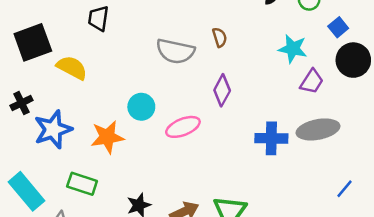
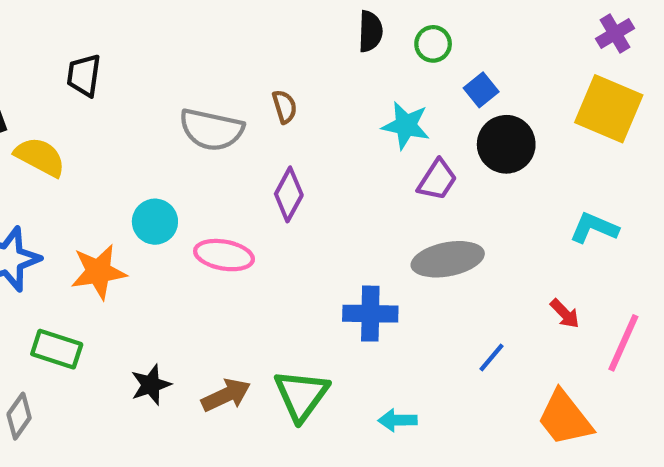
pink ellipse: (183, 127) -> (224, 255), turned 32
blue cross: (271, 138) -> (370, 314), moved

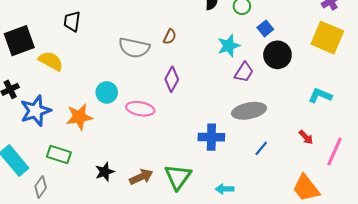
brown semicircle: (285, 107) -> (170, 37), turned 42
cyan star: (406, 125) -> (229, 46), turned -30
blue line: (492, 358) -> (261, 148), moved

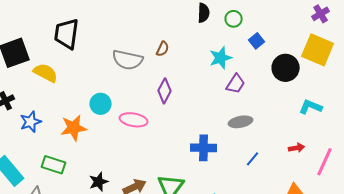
black trapezoid: (72, 21) -> (67, 34), size x1.5
black circle: (277, 55) -> (286, 68), moved
blue star: (36, 111) -> (31, 122), size x0.7
gray ellipse: (249, 111) -> (241, 122), size x0.7
red arrow: (306, 137) -> (297, 148), turned -56

